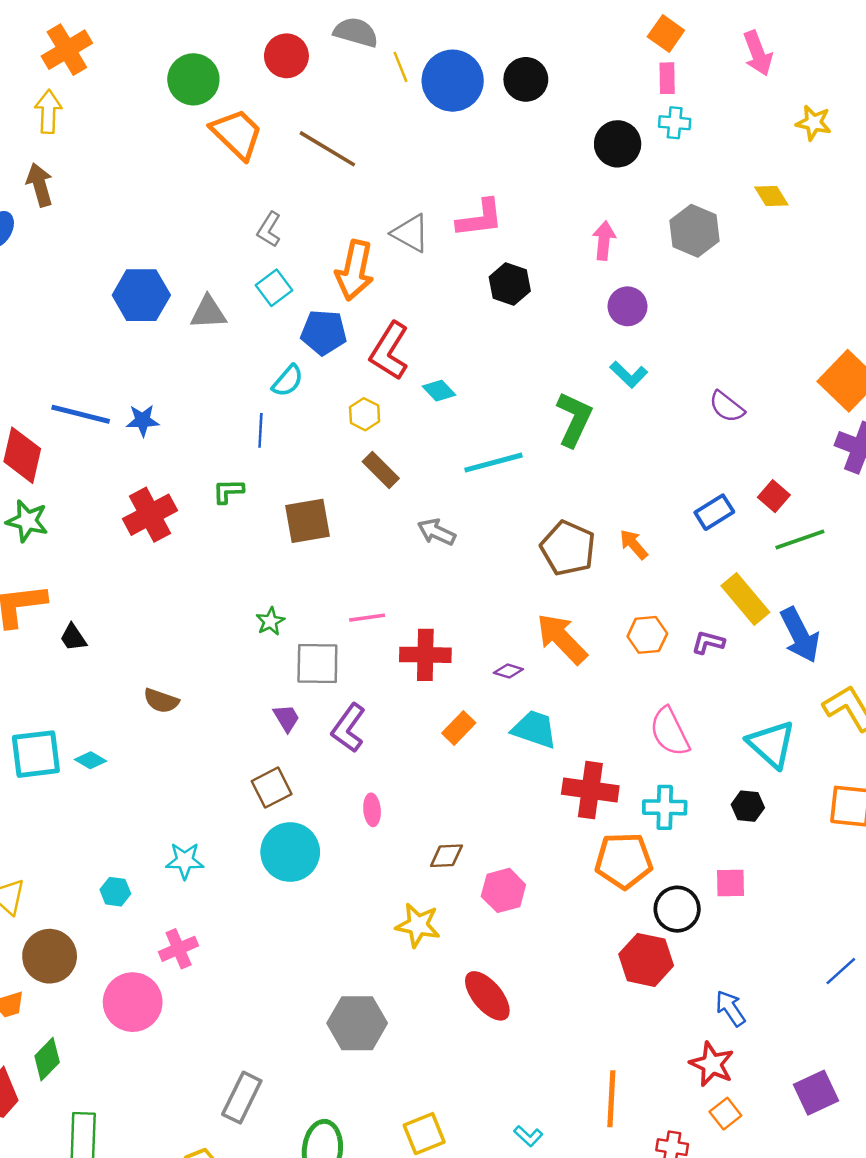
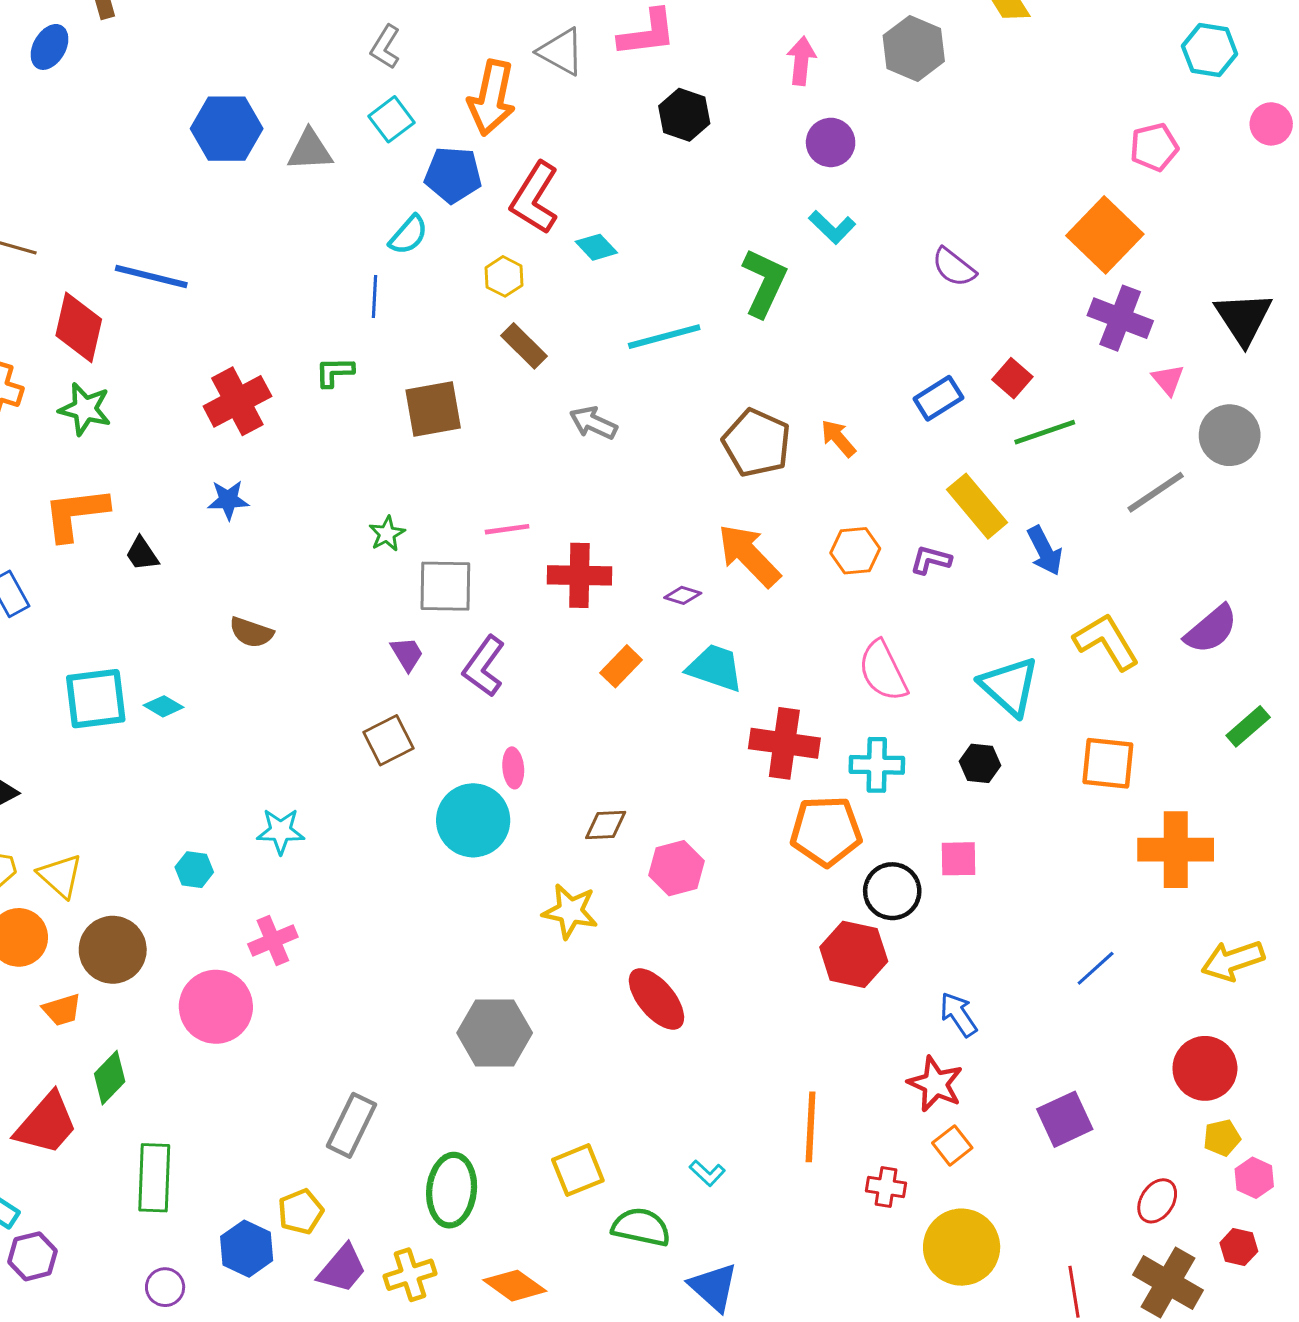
blue star: (143, 420) -> (228, 500), moved
blue arrow: (800, 635) -> (1045, 551), size x0.7
cyan circle: (290, 852) -> (473, 820), moved

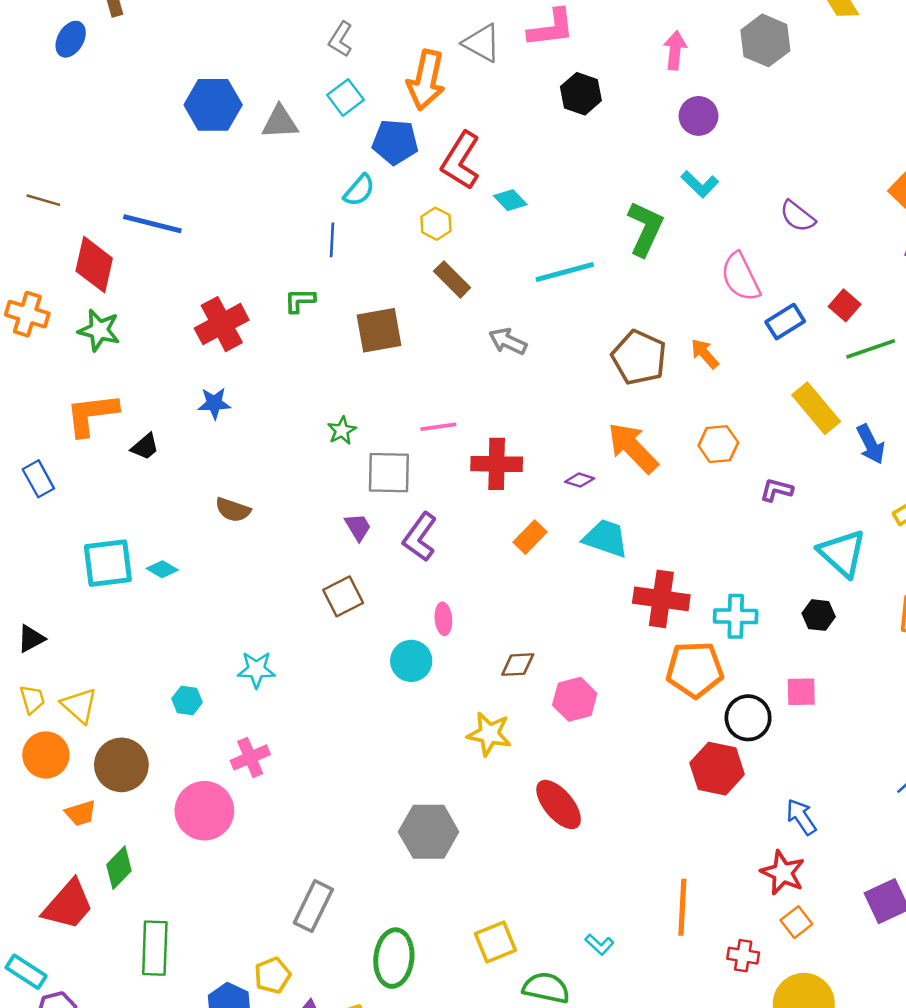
black trapezoid: (142, 554) -> (145, 447), turned -96
purple L-shape: (931, 560) -> (777, 490), moved
pink semicircle: (883, 671) -> (741, 277), moved
cyan circle: (473, 820) -> (411, 661), size x0.7

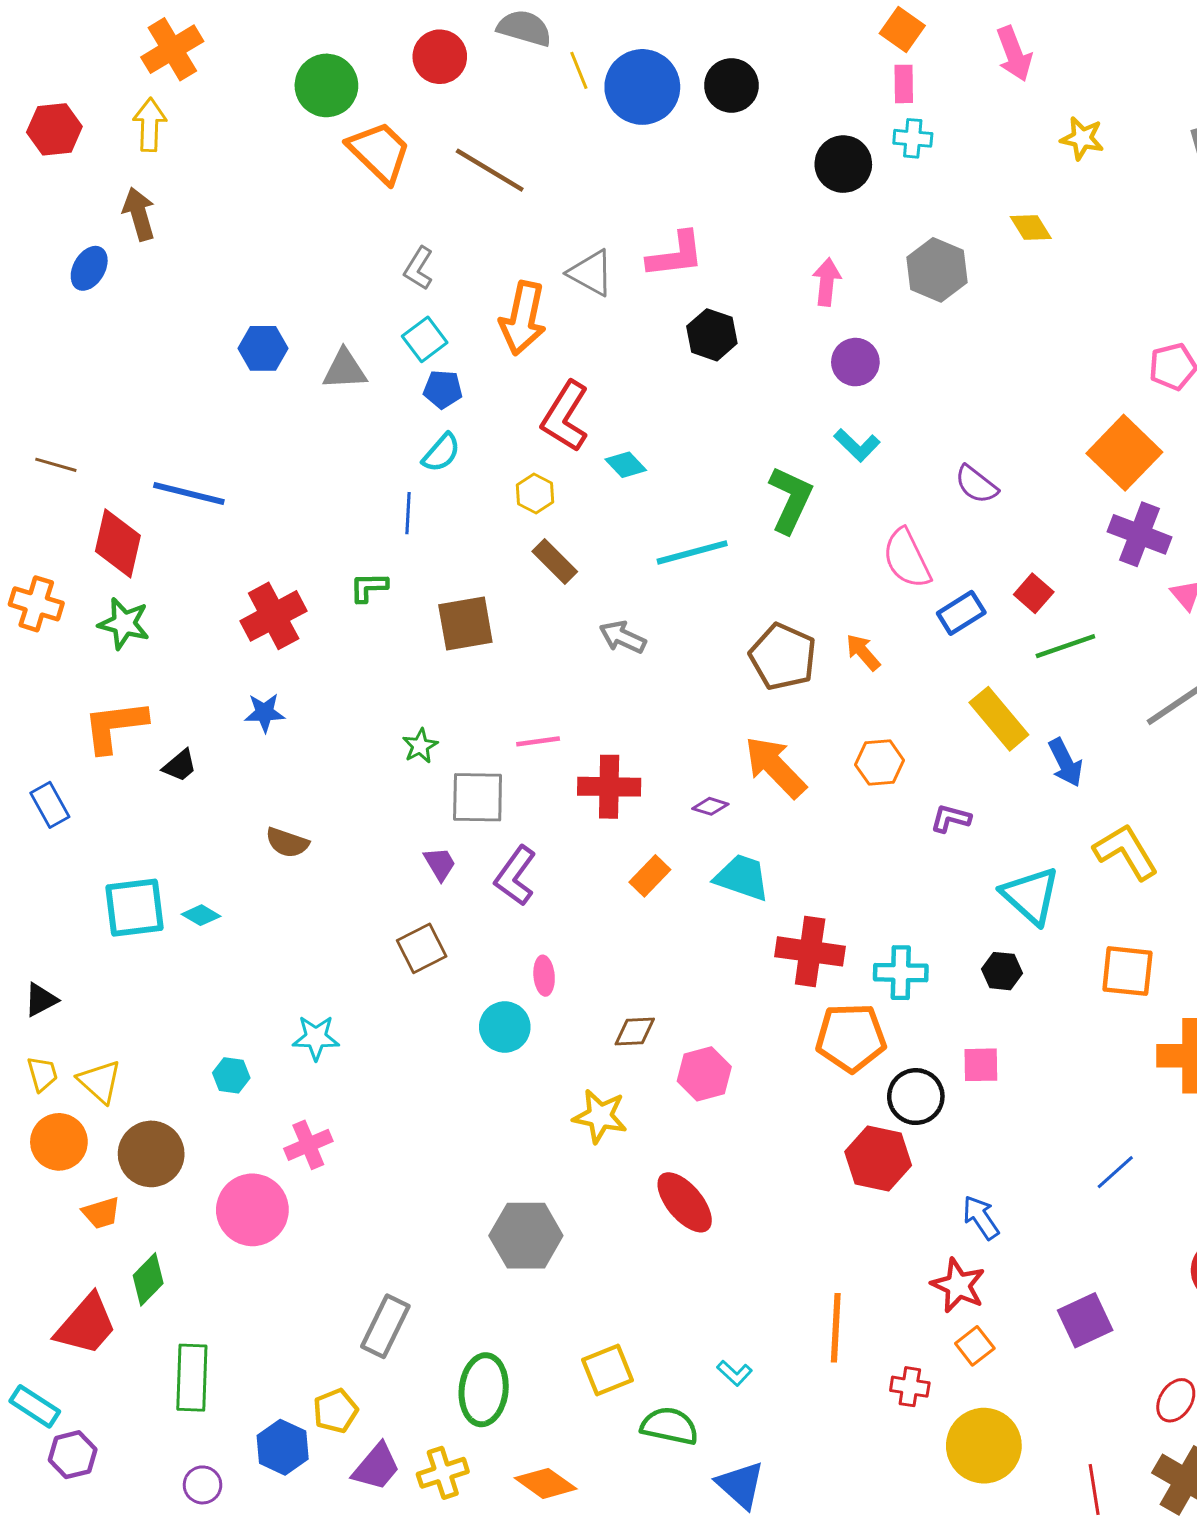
blue hexagon: (213, 105) -> (263, 348), size x0.7
blue pentagon: (395, 142) -> (443, 389), moved, size x0.7

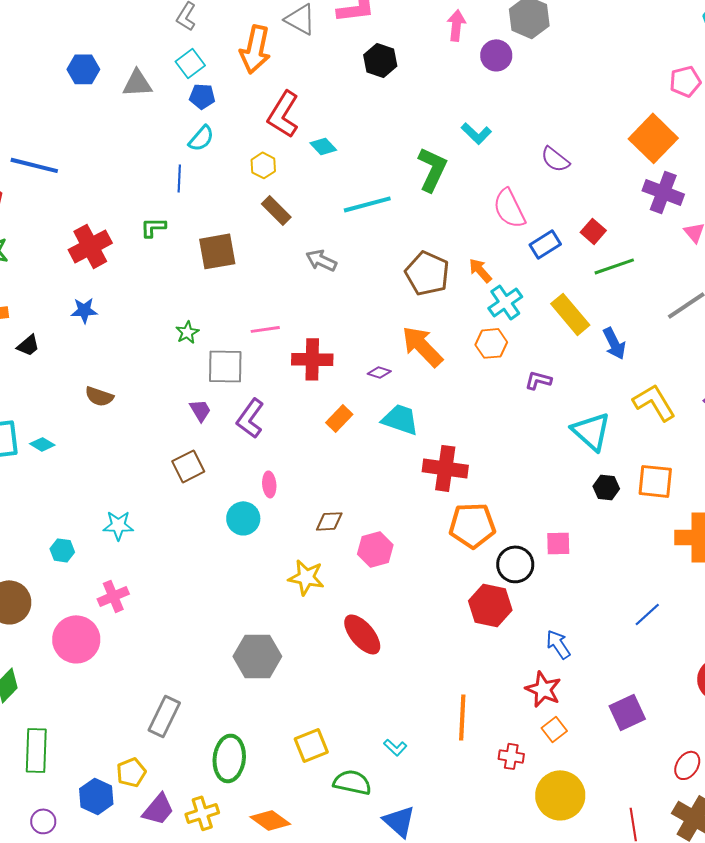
purple circle: (855, 362) -> (496, 55), moved
black hexagon: (1002, 971) -> (606, 487), moved
cyan cross: (901, 973) -> (505, 302), moved, turned -36

